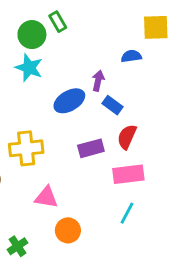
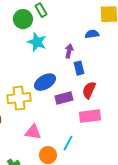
cyan star: (29, 68) -> (37, 42), moved
blue ellipse: (69, 101) -> (45, 82), moved
blue rectangle: (113, 105) -> (79, 68), turned 40
cyan line: (127, 213) -> (68, 143), moved

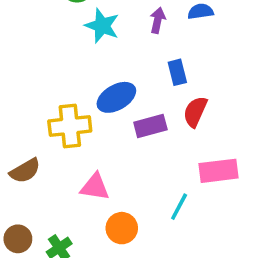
purple arrow: (69, 51) -> (158, 20), moved
pink rectangle: (90, 116) -> (218, 171), moved
cyan line: (68, 143) -> (179, 207), moved

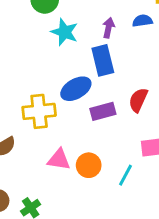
blue rectangle: (177, 72) -> (103, 60), moved, size x1.5
orange circle: (122, 228) -> (89, 165), moved

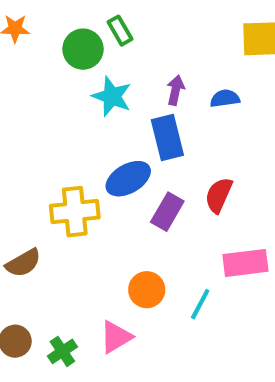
blue semicircle: (142, 21) -> (225, 98), moved
purple rectangle: (103, 111) -> (167, 212), turned -45
pink triangle: (59, 160) -> (116, 337), moved, turned -40

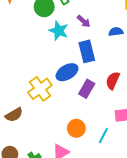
purple arrow: (176, 90) -> (84, 21), moved, turned 120
yellow cross: (75, 212) -> (40, 89), turned -30

